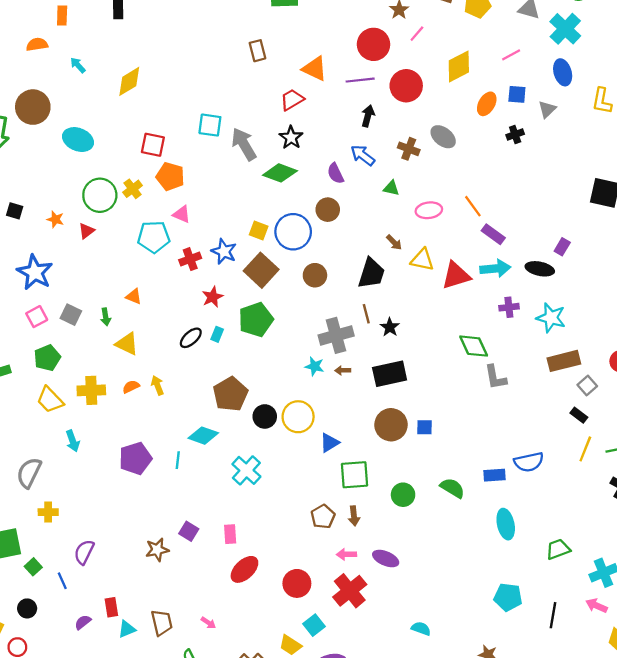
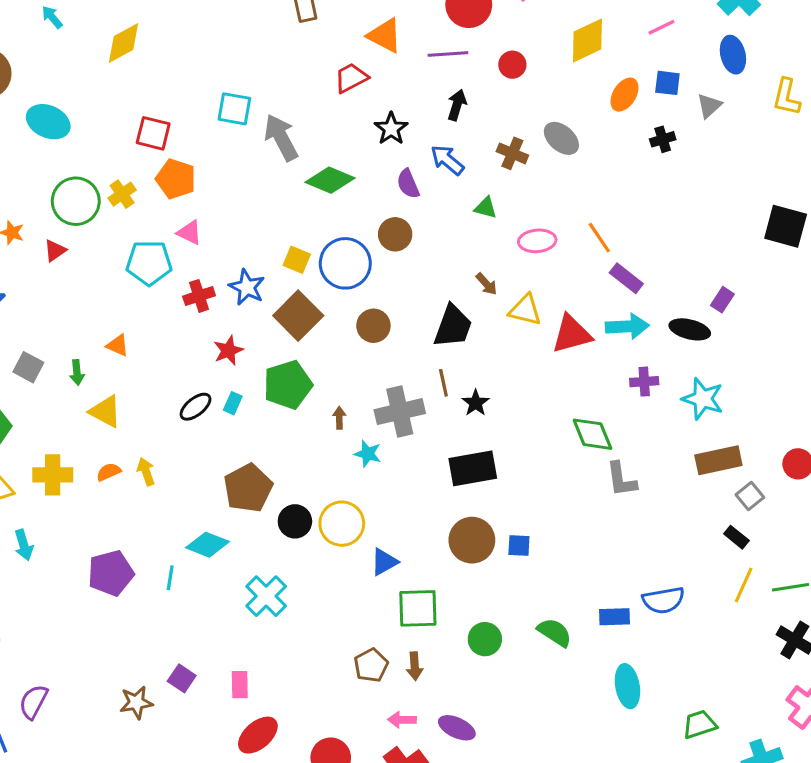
red circle: (406, 86) -> (512, 65), size x0.6
black star: (291, 138) -> (391, 129), moved
brown arrow: (343, 370) -> (339, 418), moved, turned 88

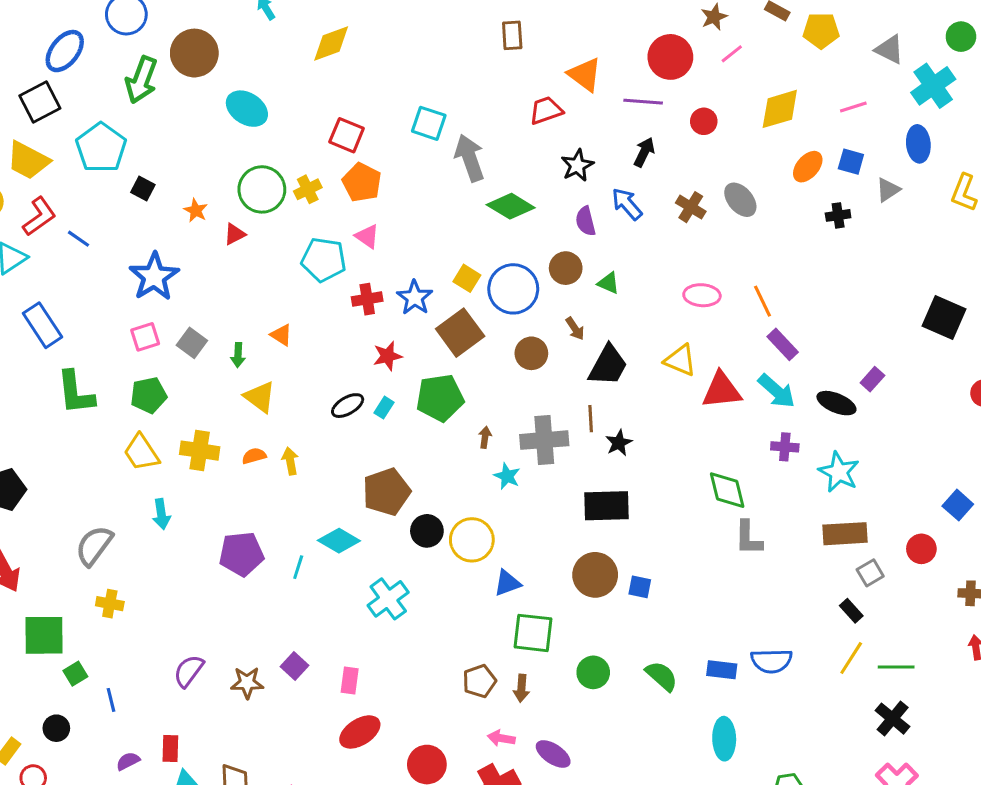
green triangle: (486, 208) -> (608, 283), moved
brown arrow: (486, 284) -> (575, 329), moved
cyan arrow: (627, 326) -> (777, 391), turned 36
purple semicircle: (33, 702) -> (189, 671), moved

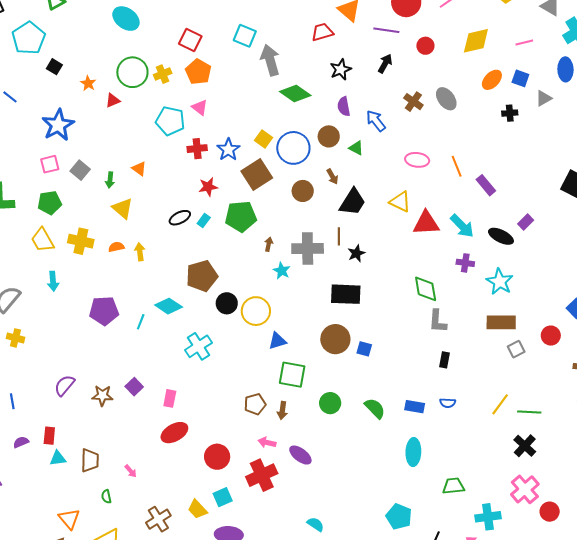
blue arrow: (627, 204) -> (376, 121), moved
purple rectangle: (783, 344) -> (486, 185), moved
black rectangle: (851, 611) -> (445, 360), moved, turned 49
blue semicircle: (771, 661) -> (448, 403), size x0.6

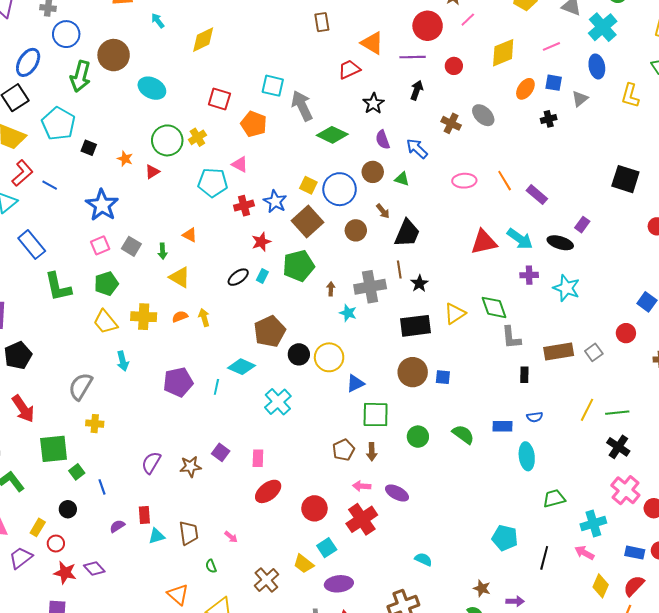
orange pentagon: (198, 72) -> (254, 124), moved
yellow triangle: (400, 202) -> (455, 314), moved, turned -50
brown rectangle: (501, 322) -> (559, 351), moved
cyan ellipse: (413, 452) -> (527, 456), moved

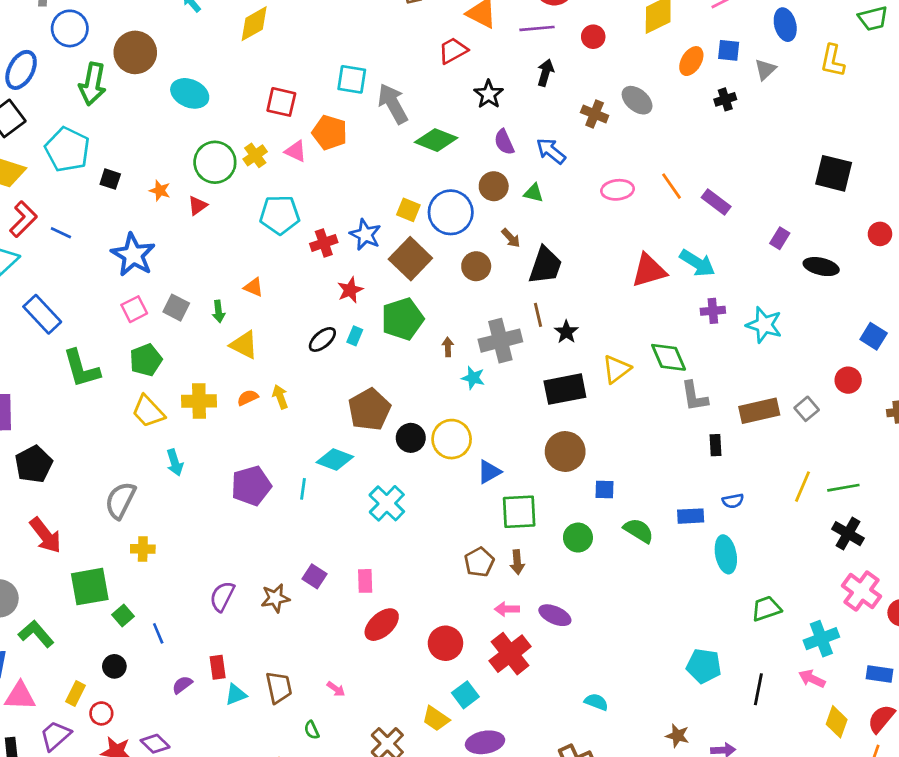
pink triangle: (240, 164) -> (296, 151), moved
black ellipse: (560, 243) -> (821, 267), moved
blue square: (443, 377) -> (604, 489), moved

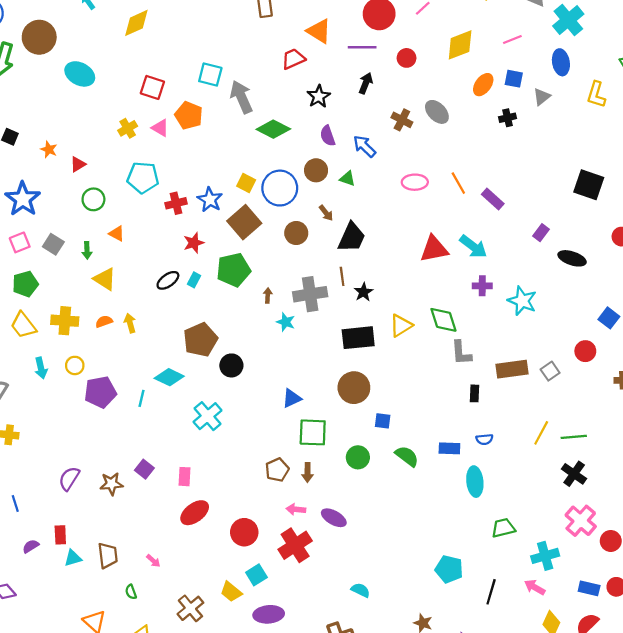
green circle: (215, 162) -> (93, 199), moved, size x0.7
yellow circle: (452, 439) -> (75, 365), moved, size x0.6

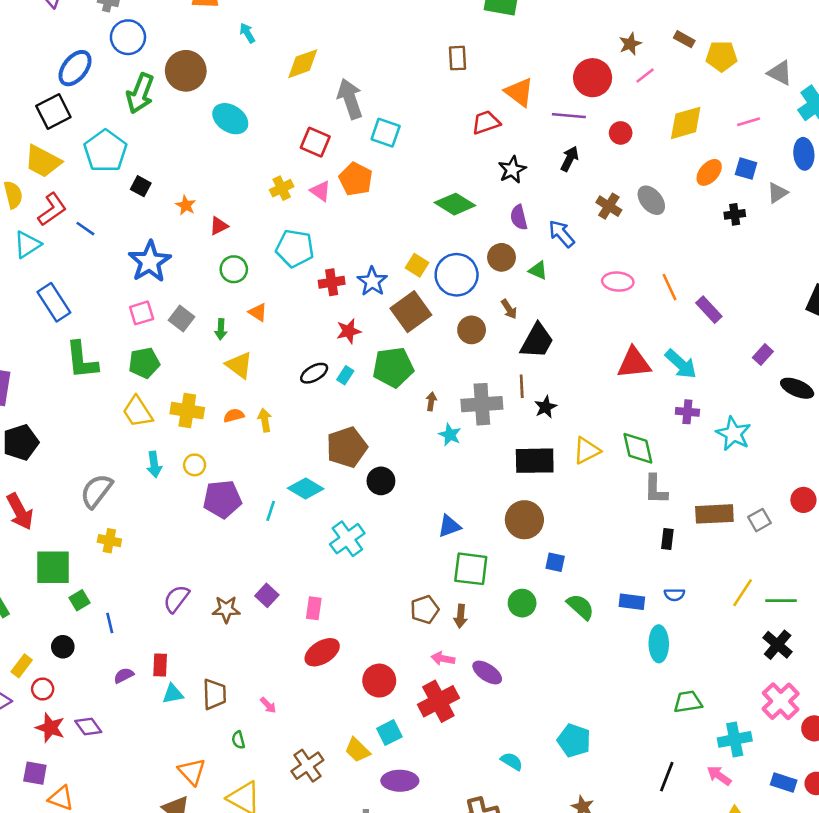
gray arrow: (241, 97) -> (350, 99), moved
cyan pentagon: (449, 569) -> (574, 741), moved

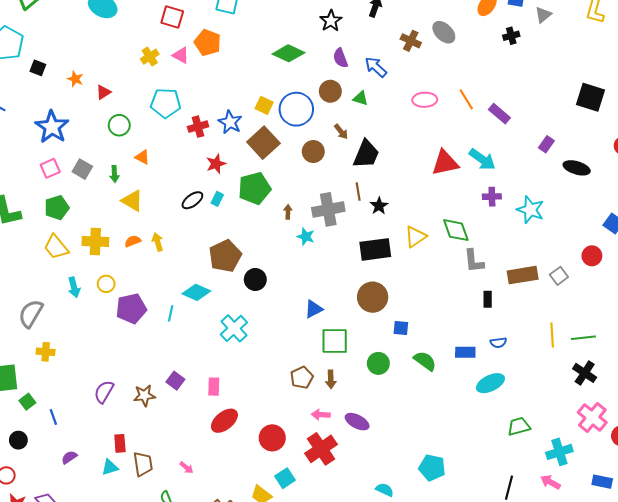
yellow line: (743, 593) -> (552, 335), turned -30
cyan ellipse: (659, 644) -> (490, 383), turned 72
red rectangle: (160, 665) -> (120, 443), moved

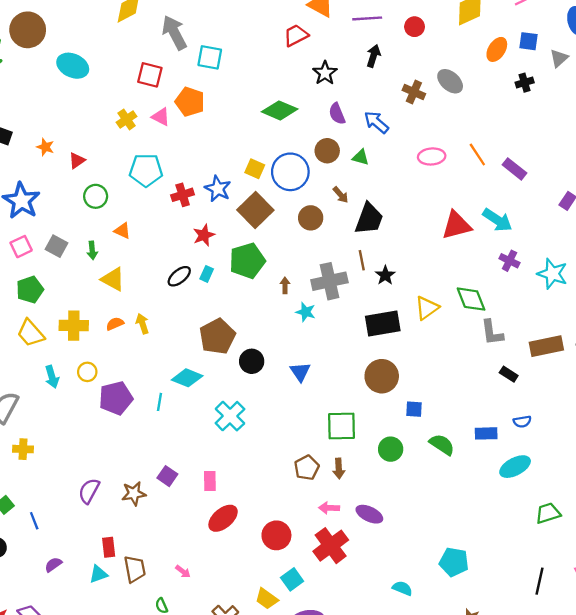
purple cross: (492, 197) -> (509, 261), turned 30
black rectangle: (488, 299) -> (509, 374), turned -56
blue triangle: (314, 309) -> (300, 372), moved, turned -36

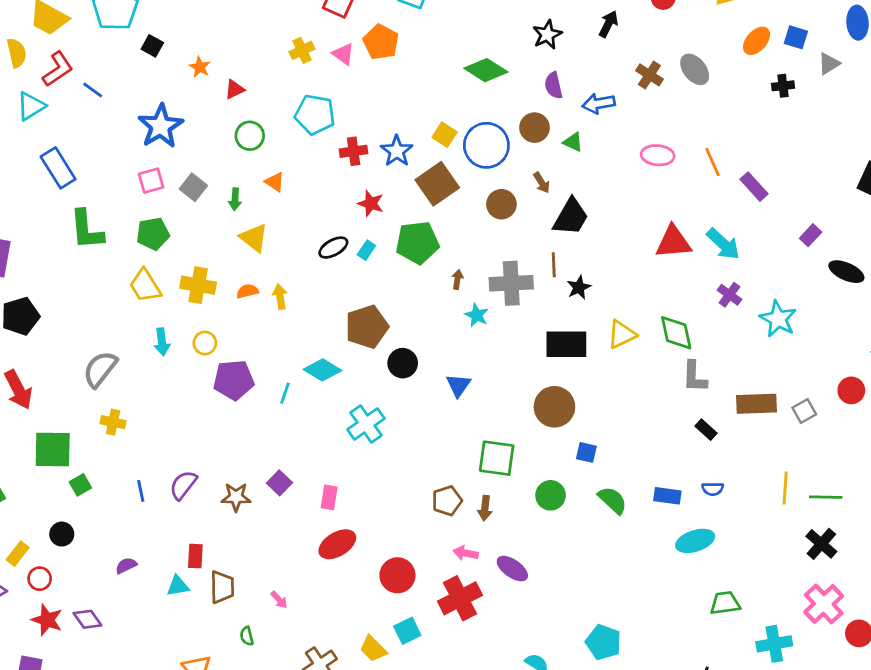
blue arrow: (376, 122) -> (599, 103), turned -60
red star: (204, 235) -> (371, 203), turned 30
blue line: (34, 521) -> (141, 491), moved

